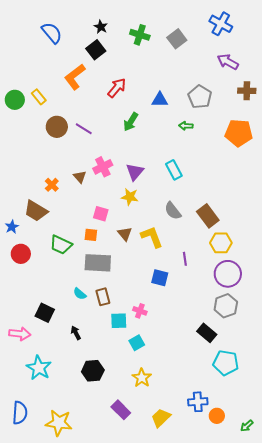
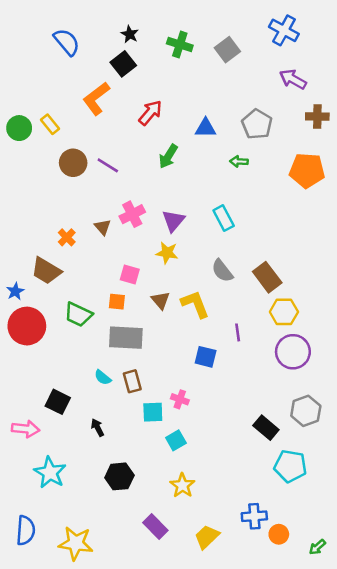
red circle: (21, 254) -> (27, 326), size x1.5
gray hexagon: (226, 306) -> (306, 411), moved

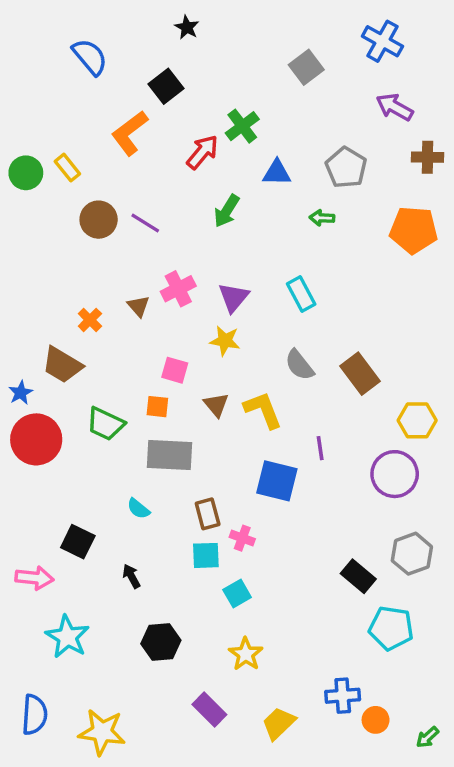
black star: (130, 34) -> (187, 27), moved
green cross: (180, 45) -> (242, 126), moved, turned 35
yellow hexagon: (284, 312) -> (417, 420), moved
blue square: (206, 357) -> (277, 481), size x1.4
brown rectangle: (132, 381) -> (208, 514), moved

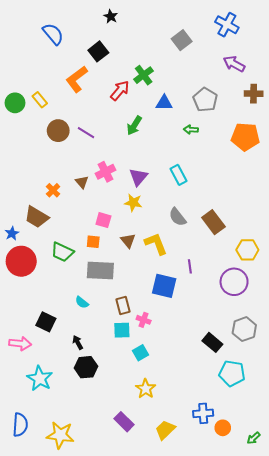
black hexagon: (161, 642) -> (86, 367), moved

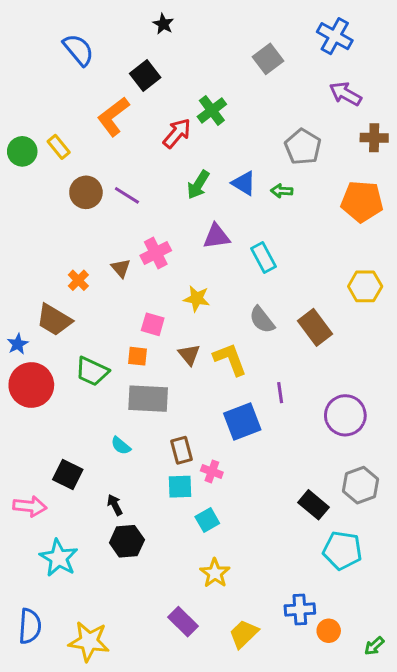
blue triangle: (164, 103) -> (244, 183), moved, turned 30
purple triangle: (138, 177) -> (216, 236), moved, turned 42
yellow hexagon: (247, 250) -> (365, 286), moved
blue square: (164, 286) -> (242, 421), turned -35

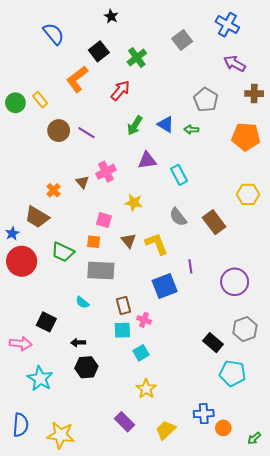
green cross: (212, 110) -> (137, 57), moved
black arrow: (115, 505) -> (78, 343), turned -64

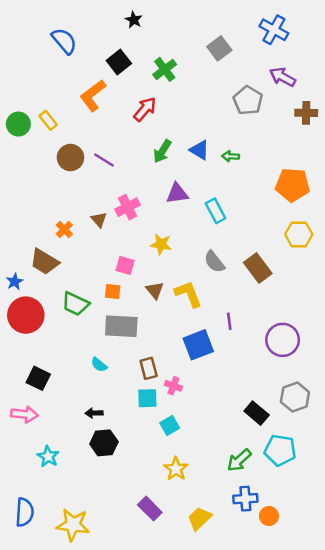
gray pentagon: (206, 100) -> (248, 100), moved
orange pentagon: (246, 137) -> (293, 185), moved
black square: (46, 322) -> (38, 378), moved
cyan star: (40, 379) -> (48, 456), size x0.7
green arrow: (254, 438) -> (239, 460), moved, size x1.5

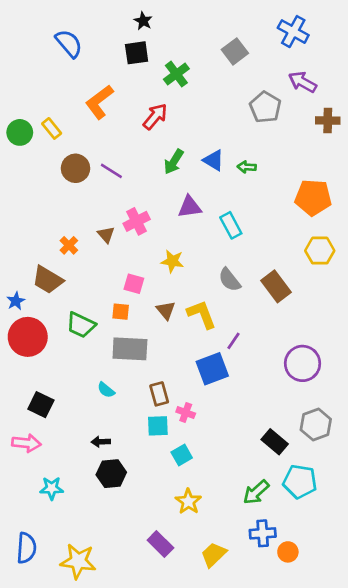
black square: (119, 62) -> (137, 53), moved, turned 30
purple line: (229, 321) -> (233, 341), moved, turned 42
cyan star: (48, 456) -> (52, 488), turned -30

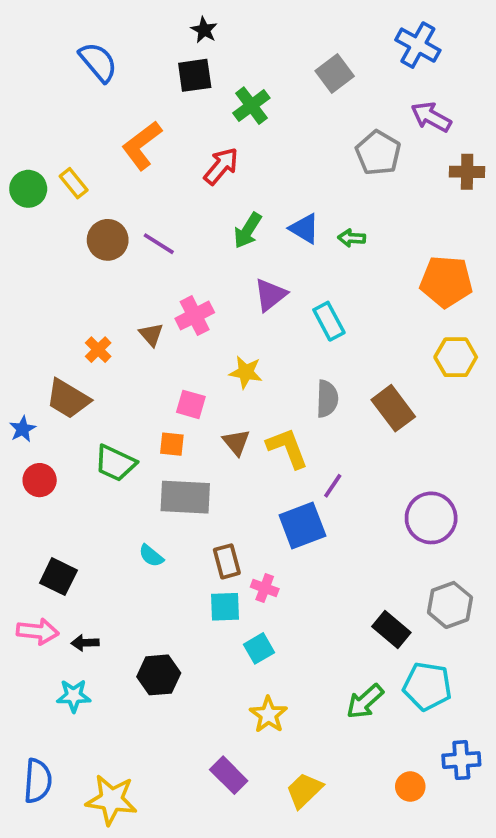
purple triangle: (190, 207) -> (270, 295), turned -30
gray semicircle: (229, 280) -> (327, 399), turned -140
red circle: (28, 337) -> (40, 480), size x0.6
black arrow: (101, 442) -> (85, 643), moved
blue cross: (263, 533) -> (461, 760), moved

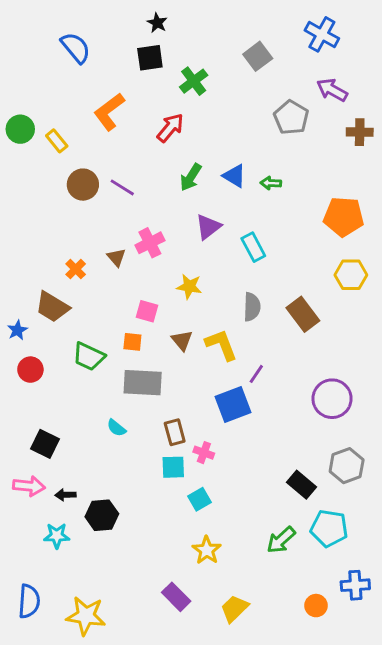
green circle: (28, 189) -> (20, 129), moved
black hexagon: (159, 675) -> (102, 515), moved

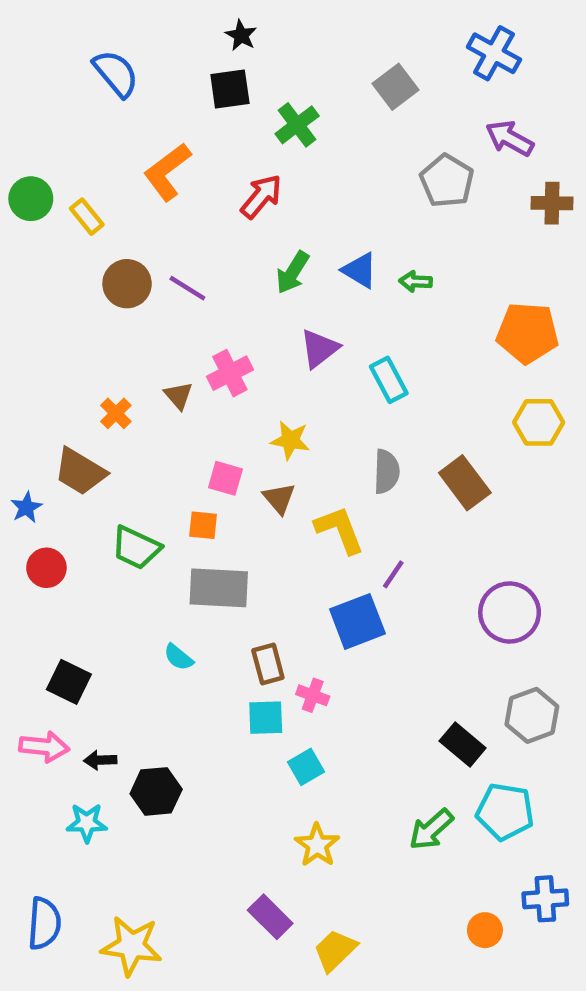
brown triangle: (182, 340) -> (279, 498), moved
yellow trapezoid: (234, 608) -> (335, 950), moved

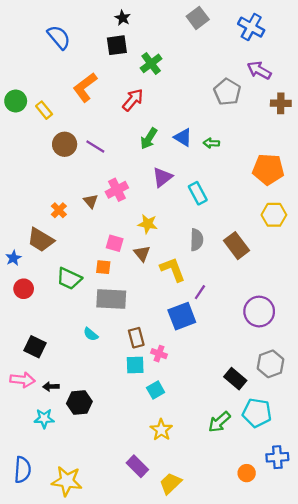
gray square: (395, 87) -> (198, 18), moved

